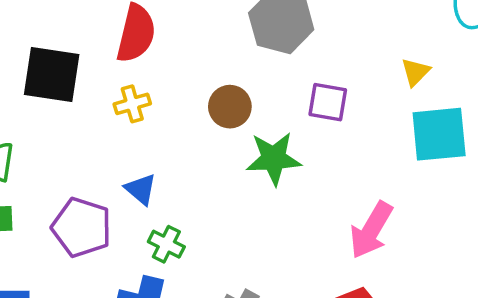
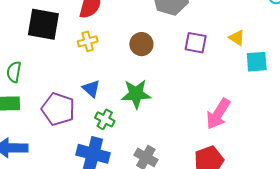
yellow triangle: (415, 72) -> (237, 38), moved, turned -42
cyan square: (439, 134) -> (257, 62), size x0.7
green star: (274, 159) -> (136, 94), moved

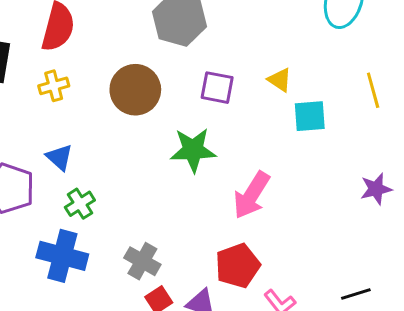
brown circle: (141, 44) -> (135, 90), size x1.4
green star: (136, 94) -> (193, 150), moved
green cross: (105, 119) -> (80, 204), turned 30

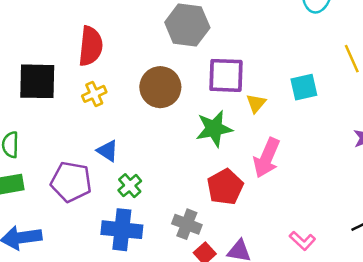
yellow triangle: (280, 80) -> (256, 103), moved, turned 45
purple square: (217, 88) -> (226, 75), size x1.4
red pentagon: (238, 266) -> (225, 187), moved

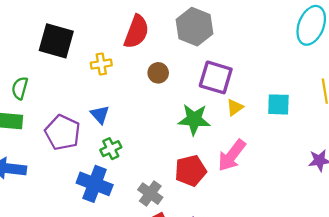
red semicircle: (91, 46) -> (136, 32), moved
brown circle: (160, 87) -> (158, 73), size x0.6

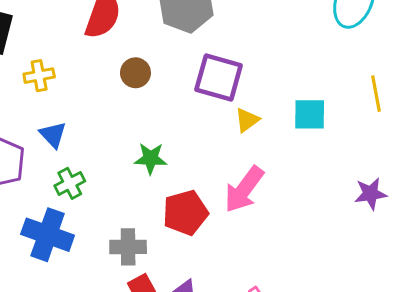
yellow cross: (101, 64) -> (39, 76), moved
green star: (194, 119) -> (151, 158), moved, size x0.7
gray cross: (150, 194) -> (128, 247), turned -35

